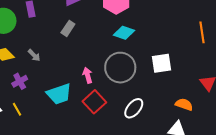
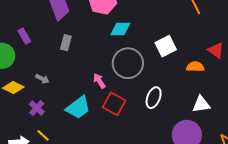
orange semicircle: (184, 104) -> (195, 67), moved

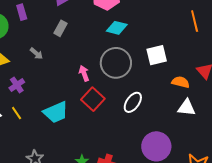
gray arrow: (42, 79) -> (36, 53), moved
white triangle: (201, 104) -> (187, 108), moved
cyan trapezoid: (78, 108) -> (56, 112), moved

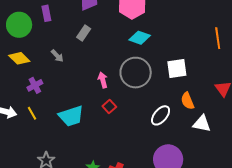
orange semicircle: (181, 82) -> (187, 101), moved, turned -132
red square: (93, 99) -> (109, 106), size x0.6
white ellipse: (133, 102) -> (161, 115), moved

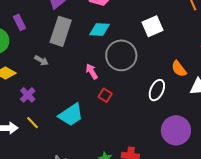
gray rectangle: (84, 33) -> (61, 31), size x1.8
cyan diamond: (140, 38) -> (100, 29), moved
white square: (177, 69) -> (153, 26), moved

